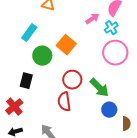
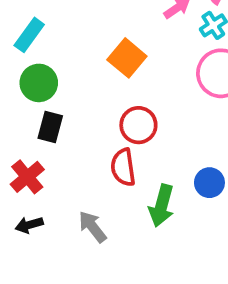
cyan rectangle: (29, 33) -> (29, 35), moved
green circle: (42, 56) -> (39, 83), moved
green arrow: (99, 88) -> (162, 206), moved, turned 60

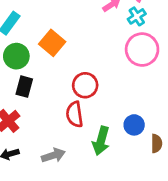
orange square: (127, 58) -> (52, 43), moved
gray arrow: (92, 227) -> (53, 155), turned 110

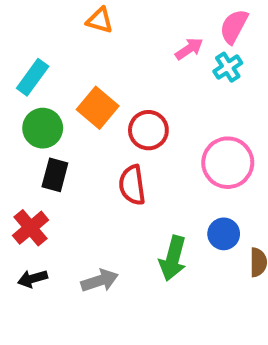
pink circle: (142, 50) -> (228, 163), moved
red circle: (85, 85) -> (148, 130), moved
red semicircle: (75, 114) -> (132, 185), moved

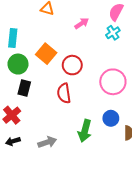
pink arrow: (189, 49) -> (82, 23), moved
cyan rectangle: (33, 77) -> (13, 38), turned -30

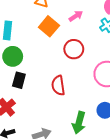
orange square: (46, 54) -> (49, 26), moved
red circle: (72, 65) -> (74, 49), moved

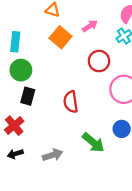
red circle: (74, 49) -> (99, 61), moved
green arrow: (79, 123) -> (93, 142), turned -65

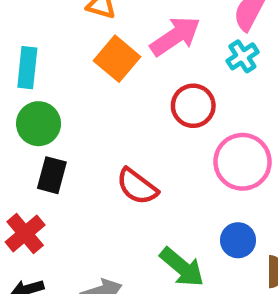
pink arrow: (90, 26) -> (175, 36), size x1.6
red semicircle: (71, 102) -> (137, 186), turned -45

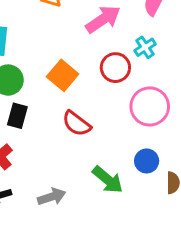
cyan cross: (242, 56) -> (145, 47), moved
orange square: (117, 59) -> (63, 75), moved

